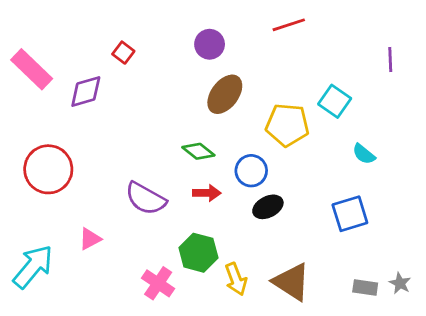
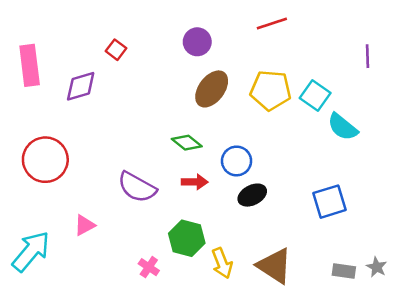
pink rectangle: (32, 69) -> (30, 65), turned 39
yellow pentagon: (287, 125) -> (271, 90), moved
cyan semicircle: (364, 154) -> (343, 127), moved, size x1.4
pink cross: (158, 283) -> (149, 267), size x0.7

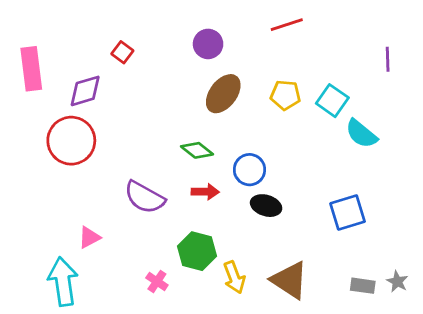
yellow pentagon: (271, 90) -> (285, 95), size x0.7
red circle: (45, 160) -> (71, 141), moved
black ellipse: (252, 195) -> (266, 206), turned 44
cyan arrow: (31, 251) -> (63, 282), moved, turned -48

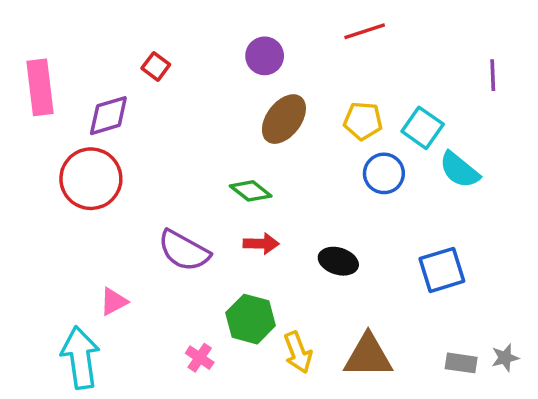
blue circle: (249, 170) -> (384, 173), moved
brown triangle: (290, 280) -> (368, 356), turned -33
gray star: (397, 282) -> (505, 358), turned 30

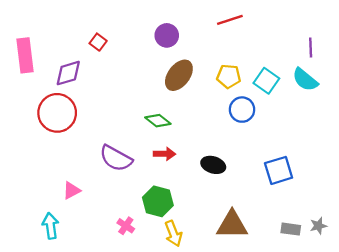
cyan semicircle: (459, 170) -> (305, 80), moved
yellow arrow: (298, 352) -> (173, 234), moved
cyan arrow: (80, 358) -> (51, 226), size x0.7

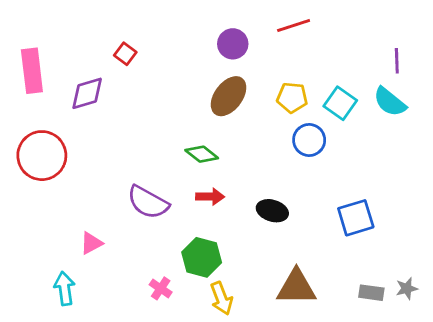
purple circle: (167, 35) -> (233, 44), moved
red circle: (57, 113) -> (42, 156), moved

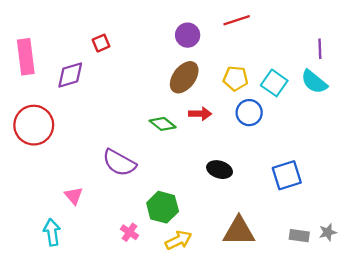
red square: (125, 54) -> (101, 43), turned 30
red arrow: (210, 197) -> (200, 114), moved
pink triangle: (91, 243) -> (74, 196), turned -42
yellow arrow: (221, 298) -> (178, 240), turned -95

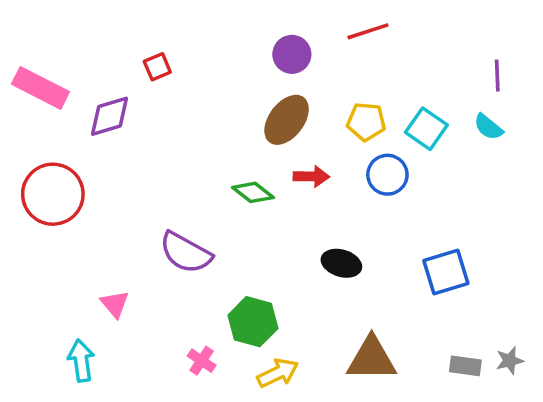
pink rectangle: (26, 57) -> (40, 88), turned -56
cyan semicircle: (314, 82) -> (488, 127), size x0.7

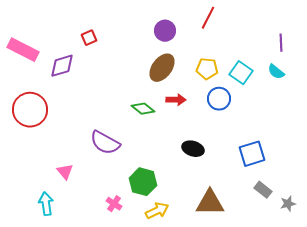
red line: (368, 31) -> (208, 18), turned -45
gray rectangle: (465, 366) -> (263, 190), moved, turned 30

